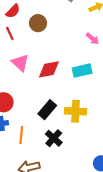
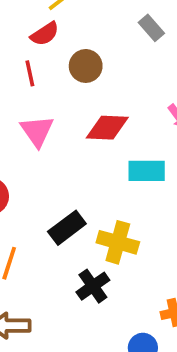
red diamond: (49, 69) -> (107, 128), moved
black cross: (54, 138) -> (93, 286), moved

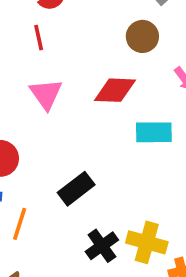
brown circle: (86, 66) -> (142, 36), moved
yellow cross: (118, 242) -> (147, 242), moved

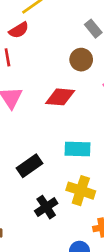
cyan rectangle: (154, 132) -> (77, 149), moved
yellow cross: (147, 242) -> (81, 191), moved

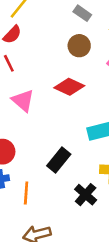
red diamond: (60, 97) -> (69, 87), turned 36

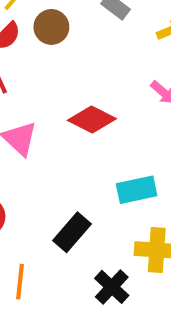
brown circle: (79, 46) -> (51, 27), moved

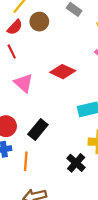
black rectangle: (72, 232) -> (38, 130), moved

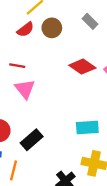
red line: (12, 51) -> (17, 66), moved, turned -64
red diamond: (63, 72) -> (82, 67), moved

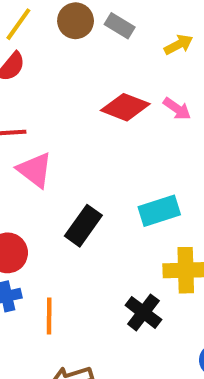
brown circle: (52, 28) -> (76, 21), moved
black rectangle: (32, 140) -> (83, 226), moved

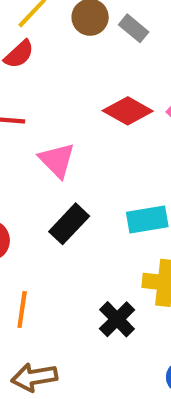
pink triangle: (35, 170) -> (57, 160), moved

